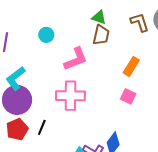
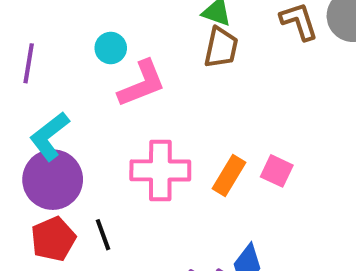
pink L-shape: (76, 59) -> (142, 84), moved
orange rectangle: (131, 66) -> (229, 175), moved
black line: (42, 127) -> (103, 235), turned -42

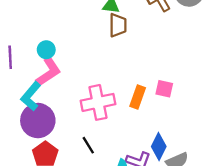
cyan circle: (111, 48) -> (46, 50), moved
pink L-shape: (142, 84) -> (48, 72), moved
black line: (103, 235) -> (88, 145), moved

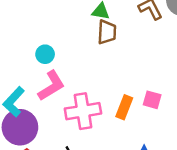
cyan circle: (46, 50) -> (45, 54), moved
pink L-shape: (48, 72) -> (51, 86), moved

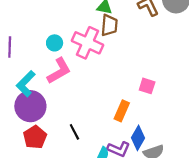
orange rectangle: (124, 107) -> (122, 111), moved
pink cross: (83, 111) -> (88, 43), moved, turned 32

